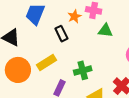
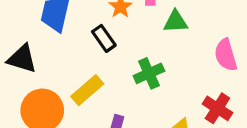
green cross: (83, 70) -> (149, 73), moved

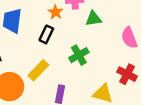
black rectangle: (104, 38) -> (46, 34), turned 66

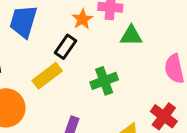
yellow rectangle: (38, 70) -> (47, 76), moved

